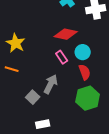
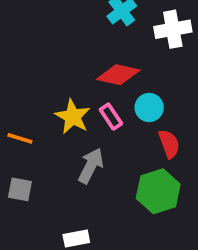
yellow star: (16, 43) -> (73, 117), moved
red semicircle: (85, 72) -> (169, 144), moved
gray square: (33, 97) -> (20, 189), moved, turned -32

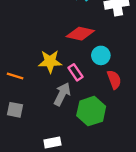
yellow star: (73, 117) -> (50, 61), turned -30
pink rectangle: (111, 117) -> (75, 72), moved
green hexagon: (158, 191) -> (91, 111), moved

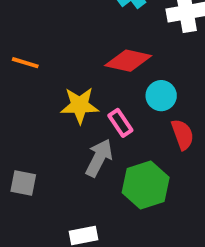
orange line: (15, 76) -> (25, 63), moved

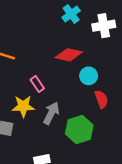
yellow star: (80, 105) -> (23, 106), moved
pink rectangle: (120, 123) -> (37, 84), moved

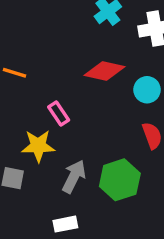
cyan circle: (89, 76) -> (147, 90), moved
gray arrow: (51, 113) -> (74, 176), moved

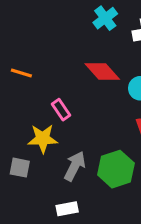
red diamond: (105, 71) -> (102, 72), turned 36

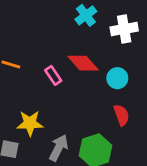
pink rectangle: (61, 110) -> (53, 75), moved

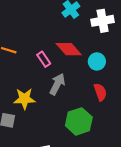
gray arrow: (59, 148) -> (57, 84), moved

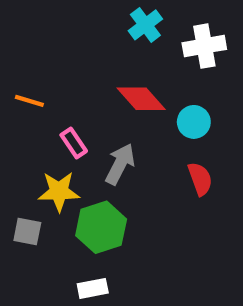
pink rectangle: (44, 59) -> (74, 143), moved
green hexagon: (79, 121) -> (101, 227), moved

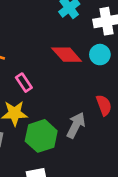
cyan circle: (194, 122) -> (100, 55), moved
gray arrow: (120, 164) -> (76, 125), moved

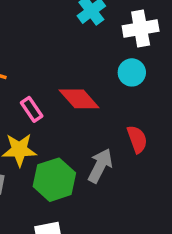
red diamond: (67, 55) -> (79, 99), moved

